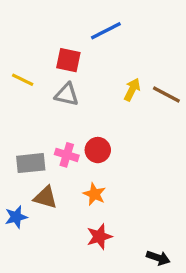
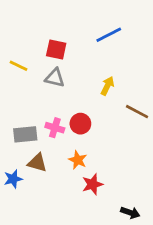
blue line: (106, 31) -> (109, 35), moved
yellow arrow: (132, 90) -> (107, 86), moved
brown line: (166, 94) -> (137, 112), moved
red star: (99, 237) -> (93, 184), moved

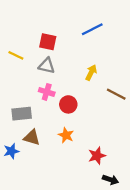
pink cross: (55, 128) -> (47, 92), moved
red star: (93, 184) -> (97, 156), moved

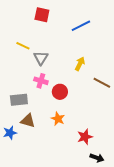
red square: (48, 42) -> (42, 15), moved
yellow line: (16, 55) -> (23, 46), moved
gray triangle: (47, 66) -> (41, 58), turned 49

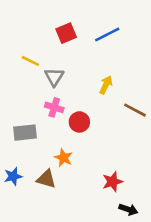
red square: (42, 15) -> (66, 33), moved, turned -35
orange star: (58, 119) -> (63, 158), moved
brown triangle: (28, 121) -> (46, 179), moved

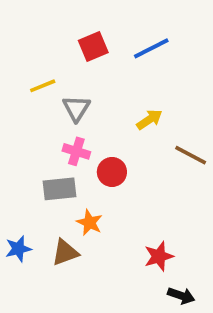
yellow line: (30, 61) -> (43, 86), turned -48
yellow arrow: (106, 85) -> (149, 120), turned 30
gray rectangle: (25, 133) -> (60, 189), moved
brown triangle: (46, 179) -> (65, 253), turned -36

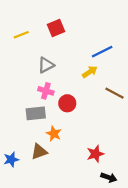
blue line: (151, 48) -> (102, 52), moved
yellow line: (43, 86) -> (21, 35), moved
gray triangle: (76, 108) -> (46, 65), turned 30
blue star: (18, 249) -> (11, 159), moved

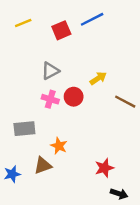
yellow line: (21, 35) -> (23, 23), moved
blue line: (102, 52) -> (92, 19), moved
red circle: (67, 103) -> (74, 97), moved
gray rectangle: (36, 113) -> (24, 129), moved

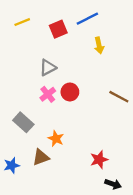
yellow arrow: (98, 78) -> (99, 45), moved, turned 112
pink cross: (50, 99) -> (48, 94), turned 35
gray rectangle: (24, 129) -> (23, 122), turned 48

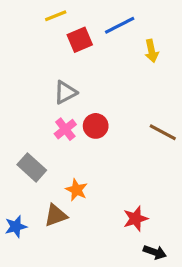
yellow line: (22, 22) -> (56, 16), moved
yellow arrow: (99, 45) -> (152, 51), moved

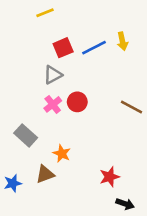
blue line: (120, 25) -> (94, 48), moved
red square: (80, 40) -> (63, 48), moved

